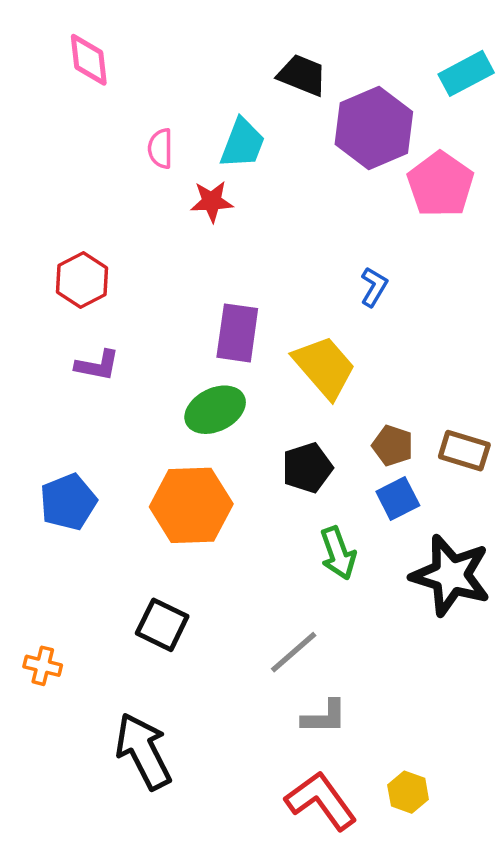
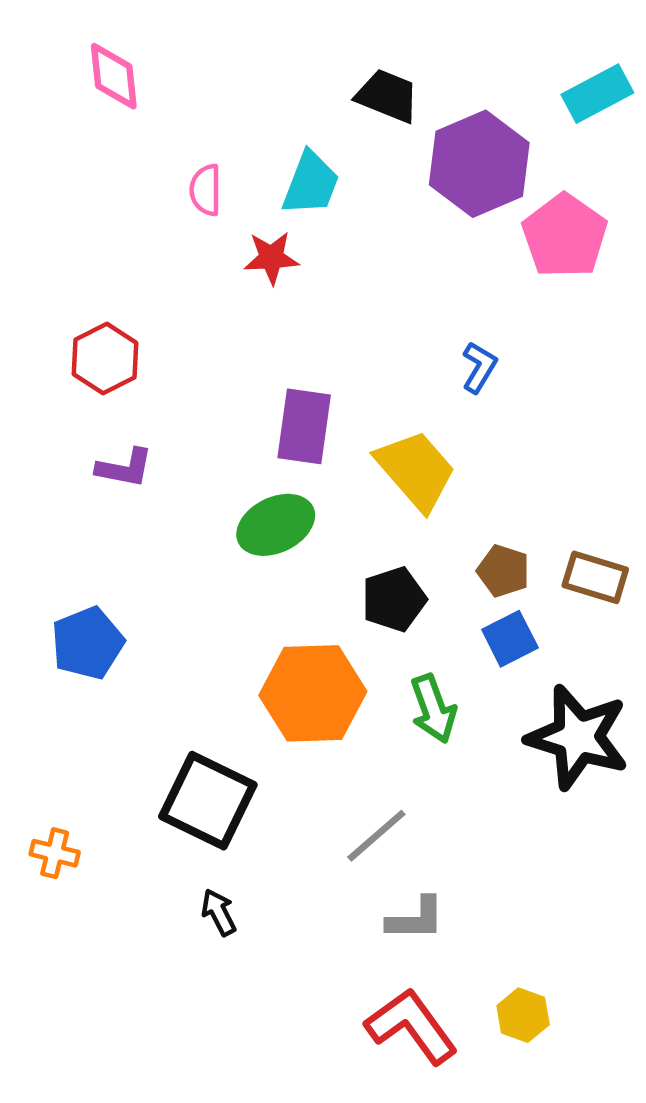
orange hexagon: (191, 505) -> (313, 693), moved
black square: (162, 625) -> (208, 801), size x1.4
black arrow: (143, 751) -> (219, 912), moved, size x0.5

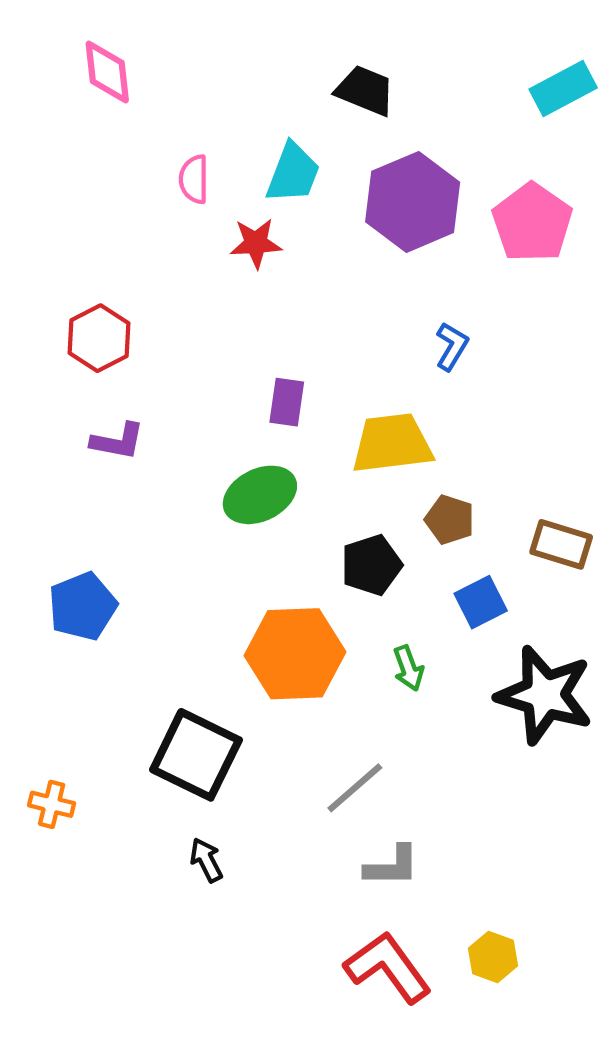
purple hexagon: (479, 164) -> (413, 202), moved
purple rectangle: (304, 426) -> (287, 402), size x0.7
yellow trapezoid: (416, 470) -> (392, 443), turned -56
brown pentagon: (503, 571) -> (450, 520), moved
green arrow: (433, 709) -> (408, 668), size x0.7

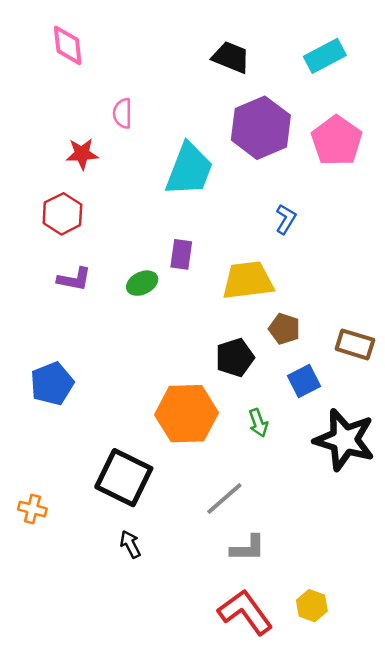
cyan rectangle: (563, 88) -> (325, 56), moved
cyan trapezoid: (293, 173) -> (189, 169), moved, size x1.4
red star: (256, 243) -> (82, 154), moved
green ellipse: (260, 495) -> (142, 283), moved, size x0.7

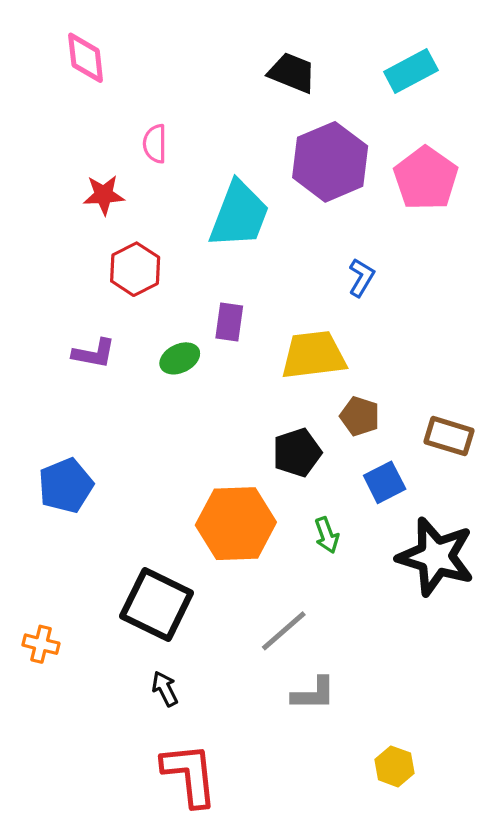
red hexagon: (62, 214) -> (135, 269), moved
red L-shape: (245, 612) -> (190, 775), moved, turned 30

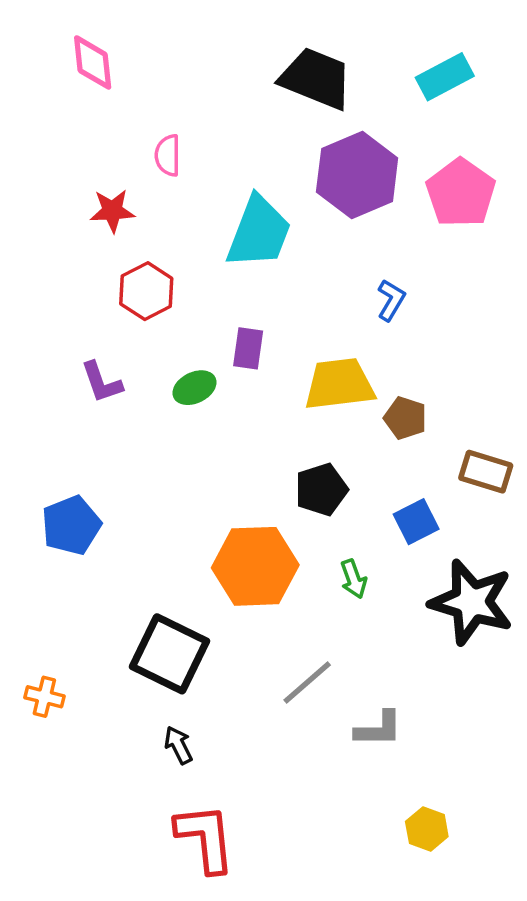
black trapezoid: (292, 73) -> (316, 79), size x1.4
purple L-shape: (94, 353) -> (102, 382), turned 60
brown pentagon: (360, 416) -> (405, 418), moved
gray L-shape: (314, 694) -> (379, 729), moved

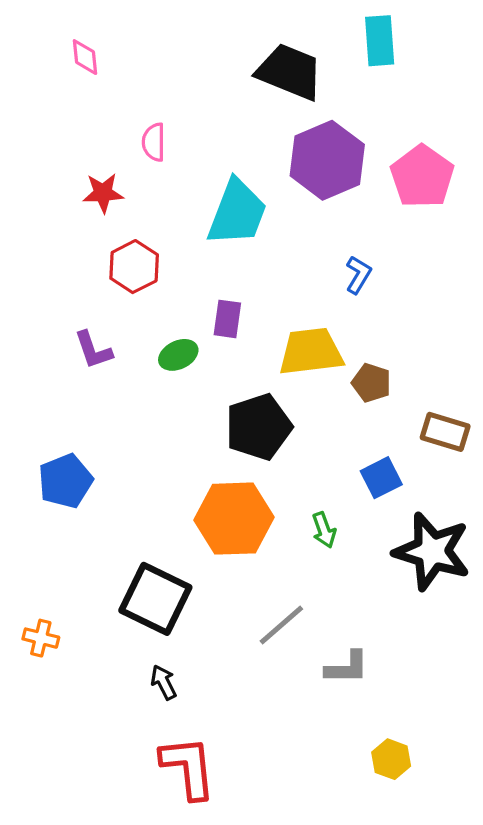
pink diamond: (93, 62) -> (85, 57), size x0.7
cyan rectangle: (445, 77) -> (380, 41), moved, turned -66
black pentagon: (321, 490) -> (259, 427), moved, size x1.4

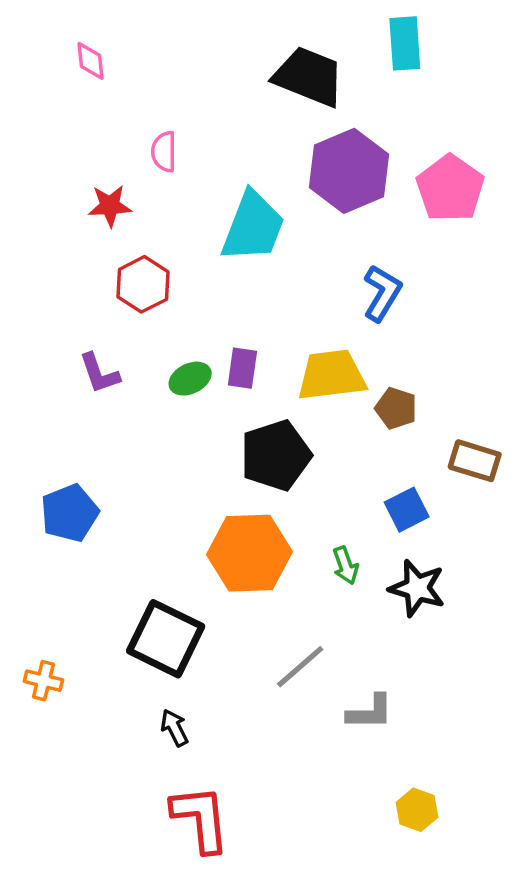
blue L-shape: (358, 275) -> (382, 293), size x1.4
purple rectangle: (227, 319) -> (242, 368), moved
black star: (432, 551) -> (417, 588), moved, size x0.7

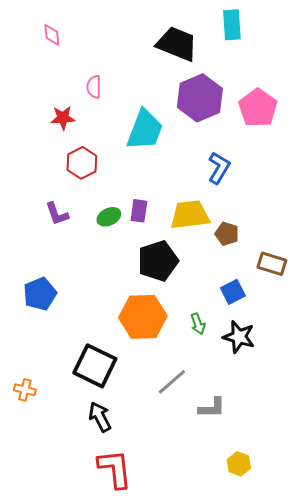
black arrow: (174, 728) -> (100, 417), size x1.4

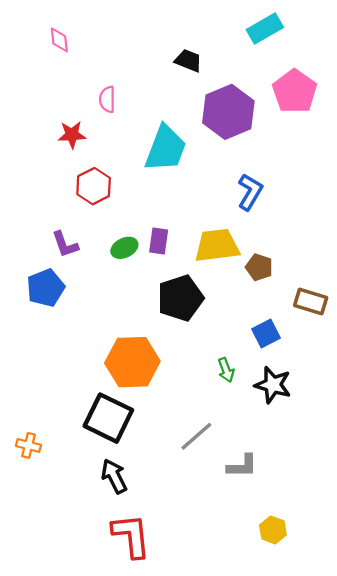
cyan rectangle: (232, 25) -> (265, 29), turned 64
black trapezoid: (177, 44) -> (188, 61), moved, size x0.6
pink pentagon: (258, 108) -> (295, 91), moved
blue pentagon: (40, 294) -> (46, 288), moved
orange hexagon: (143, 317) -> (132, 362), moved

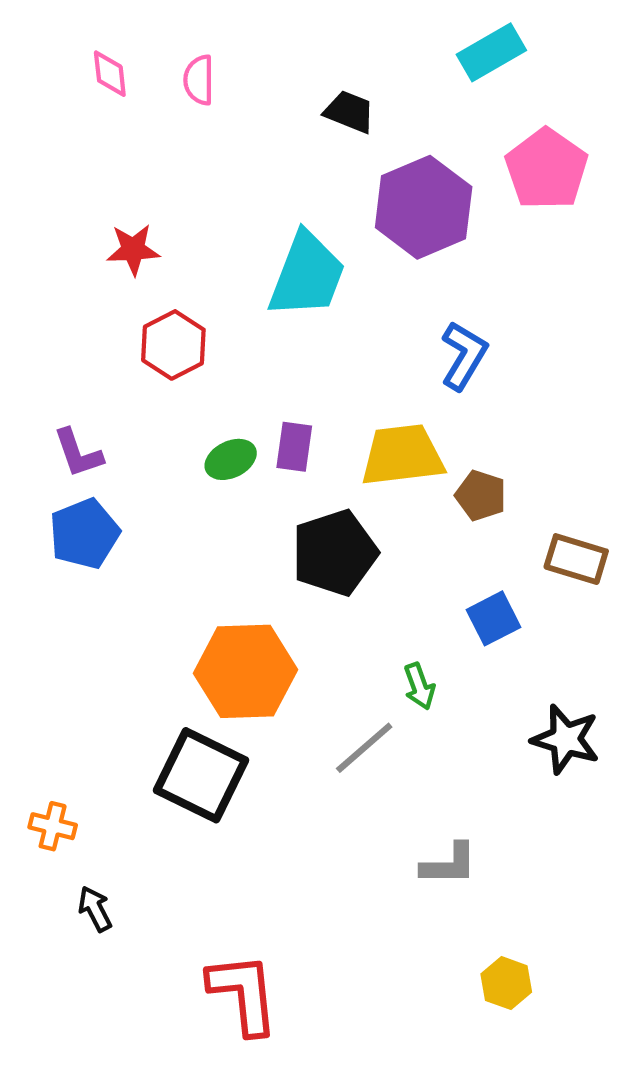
pink semicircle: (107, 99) -> (199, 80), moved
purple L-shape: (65, 244) -> (78, 453), moved
black star: (273, 385) -> (566, 739), moved
gray line: (196, 436) -> (364, 748), moved
black arrow: (114, 476) -> (95, 909), moved, size x0.7

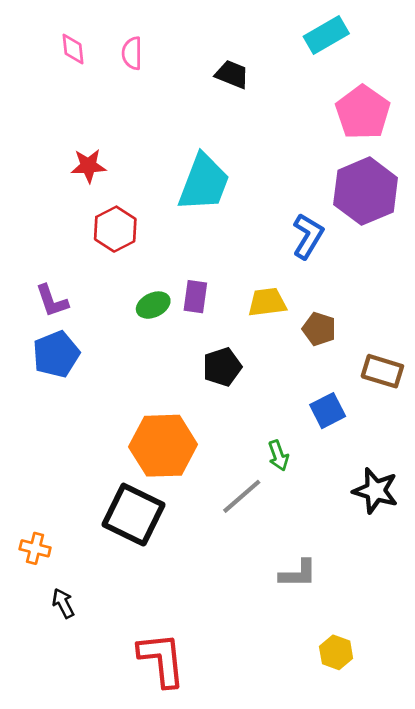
purple hexagon: (424, 207) -> (366, 191), moved
yellow trapezoid: (402, 455) -> (267, 302), size x0.7
black pentagon: (335, 553) -> (222, 367), size x0.7

